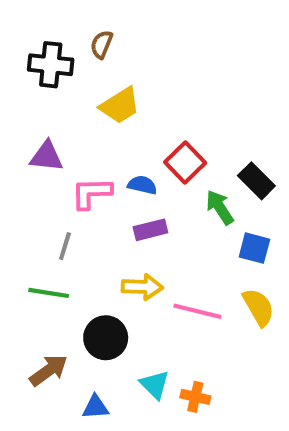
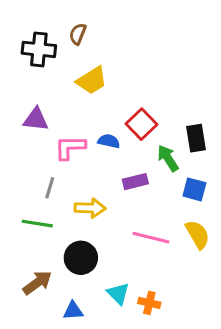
black rectangle: (256, 181) -> (196, 138), turned 36
purple rectangle: (150, 230) -> (135, 182), moved
yellow arrow: (142, 287) -> (90, 208), moved

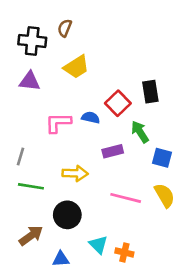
purple triangle: (36, 119) -> (30, 81), moved
black rectangle: (196, 138) -> (150, 92), moved
gray line: (50, 188) -> (21, 156), moved

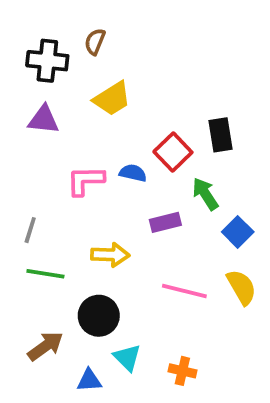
blue square: (162, 158) -> (238, 232), turned 30
cyan triangle: (98, 245) -> (127, 358), moved

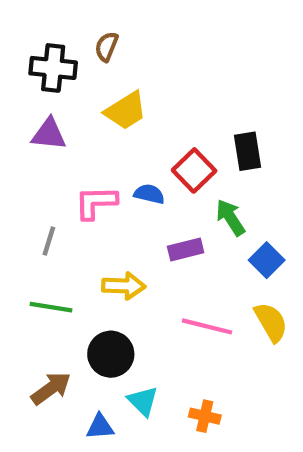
gray line: (30, 230) -> (49, 241), moved

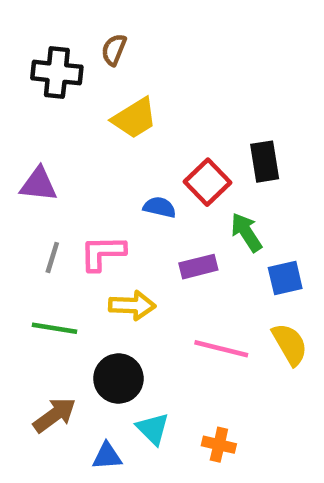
purple triangle: (49, 134) -> (39, 184), moved
pink L-shape: (96, 203) -> (102, 253), moved
blue square: (267, 260) -> (285, 278), turned 32

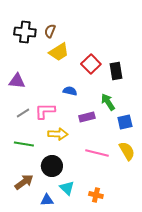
brown semicircle: (114, 50) -> (50, 31), moved
red square: (208, 182) -> (91, 64), moved
gray line: (52, 257) -> (23, 113), turned 40

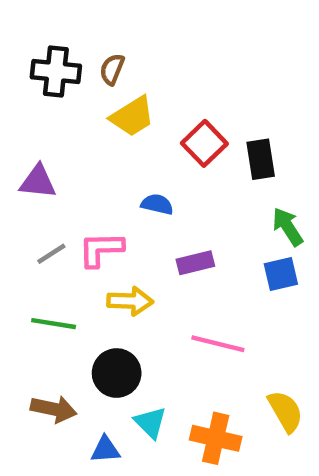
green arrow: (108, 102) -> (288, 227), moved
yellow semicircle: (127, 151) -> (285, 411), moved
brown arrow: (24, 182) -> (54, 409), turned 48
orange cross: (96, 195) -> (216, 438), size x1.5

